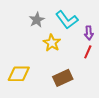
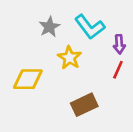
yellow diamond: (19, 74) -> (28, 79), moved

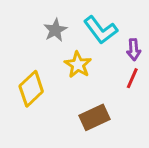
yellow diamond: (28, 79) -> (31, 89), turned -44

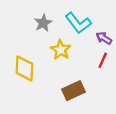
purple arrow: (134, 50) -> (104, 38), turned 126
yellow diamond: (31, 89) -> (24, 68), turned -44

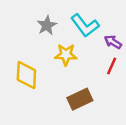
yellow star: (61, 50) -> (66, 55), turned -30

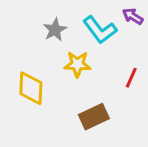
purple arrow: (113, 42) -> (133, 16), moved

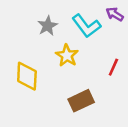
yellow star: (77, 64) -> (67, 56), turned 30

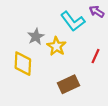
gray star: (48, 26) -> (36, 37), moved

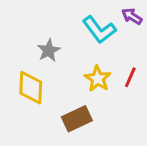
yellow star: (56, 46) -> (98, 79), moved
brown rectangle: (68, 84) -> (77, 119), moved

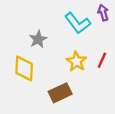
purple arrow: (132, 16) -> (103, 13), turned 42

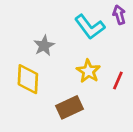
red line: (102, 60) -> (118, 81), moved

